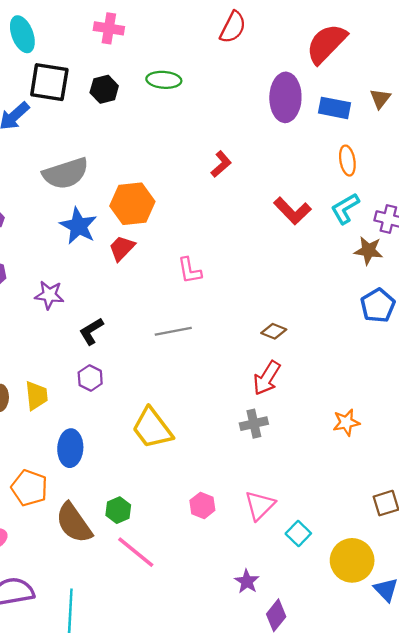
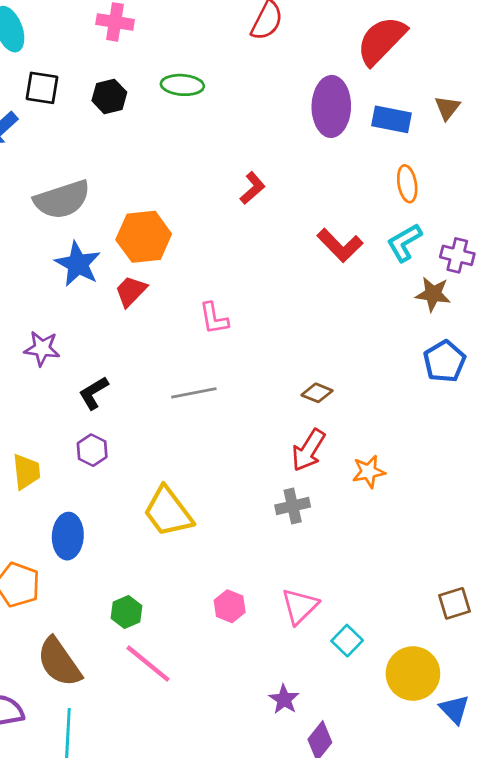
black square: (49, 82) -> (42, 88), size x0.7
orange star: (346, 422) -> (369, 472), moved
brown semicircle: (74, 523) -> (59, 662), moved

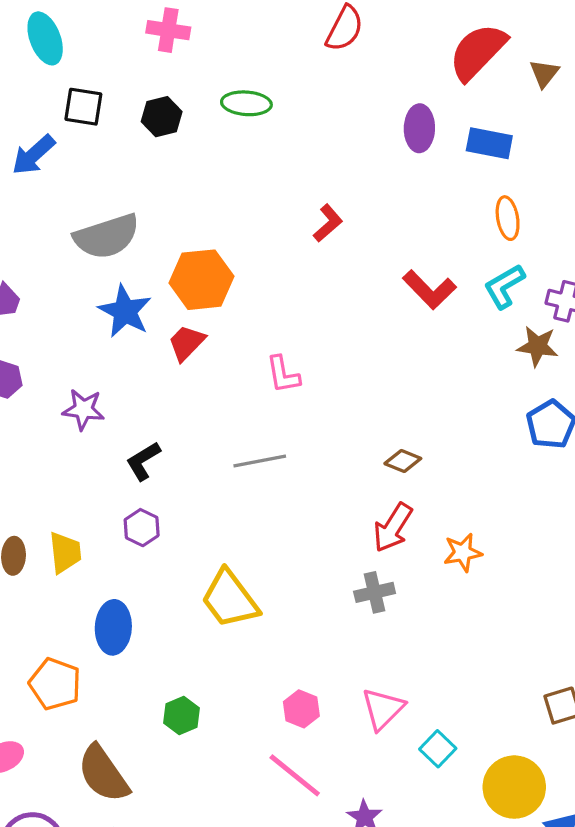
purple ellipse: (331, 106) -> (419, 128), size x0.7
brown triangle: (447, 108) -> (544, 73), moved
pink line: (148, 664) -> (295, 775), moved

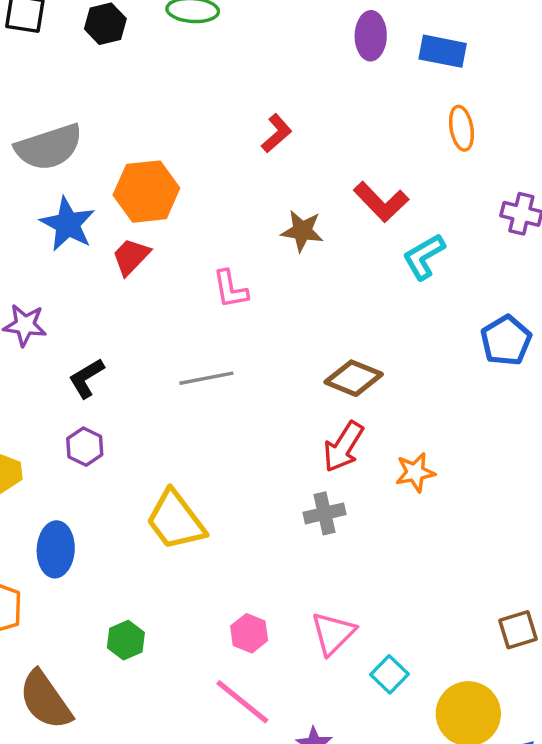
cyan L-shape: (504, 286) -> (424, 257), moved
brown star: (538, 346) -> (302, 231), moved
brown diamond: (403, 461) -> (354, 378), size x1.5

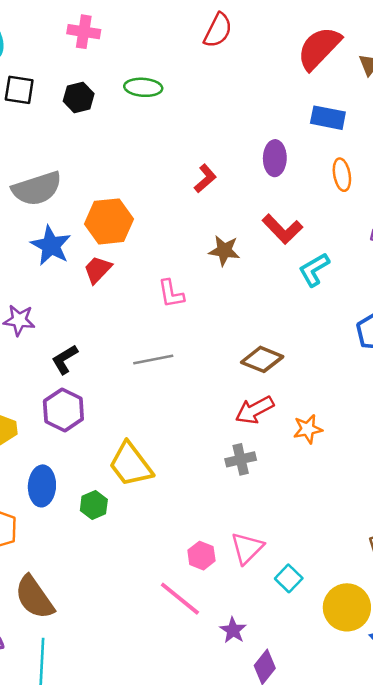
purple ellipse: (371, 36) -> (275, 158), moved
purple hexagon: (85, 447) -> (63, 410), size x1.5
red arrow: (343, 447) -> (255, 410), turned 30
pink hexagon: (249, 633) -> (201, 556), moved
green hexagon: (126, 640) -> (94, 505), moved

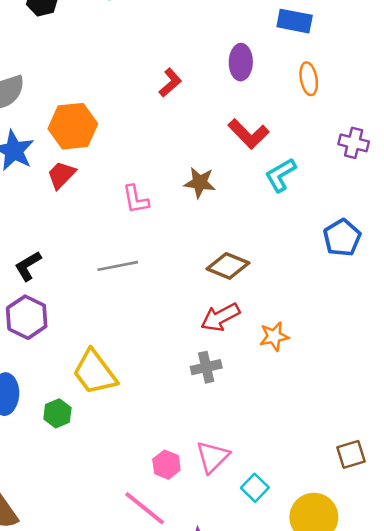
brown star: (224, 251) -> (200, 183), moved

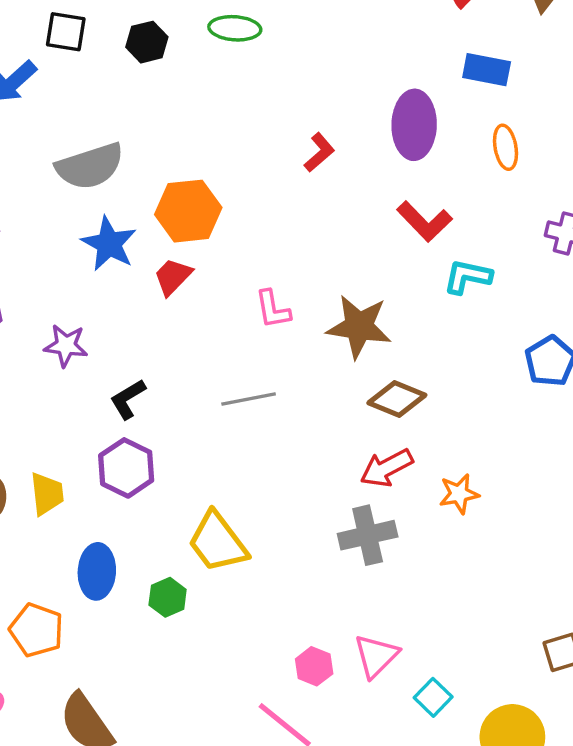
purple ellipse: (241, 62) -> (414, 125), size x1.4
cyan L-shape: (281, 175) -> (468, 277), turned 42
brown star: (200, 183) -> (359, 327), moved, size x1.5
gray cross: (206, 367) -> (368, 535), size x1.4

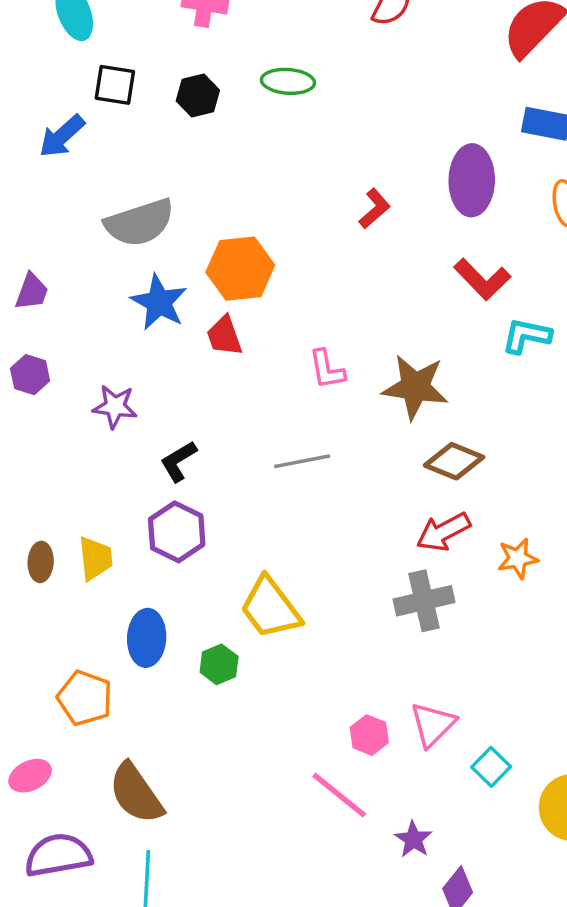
red trapezoid: (173, 277) -> (224, 336), turned -63

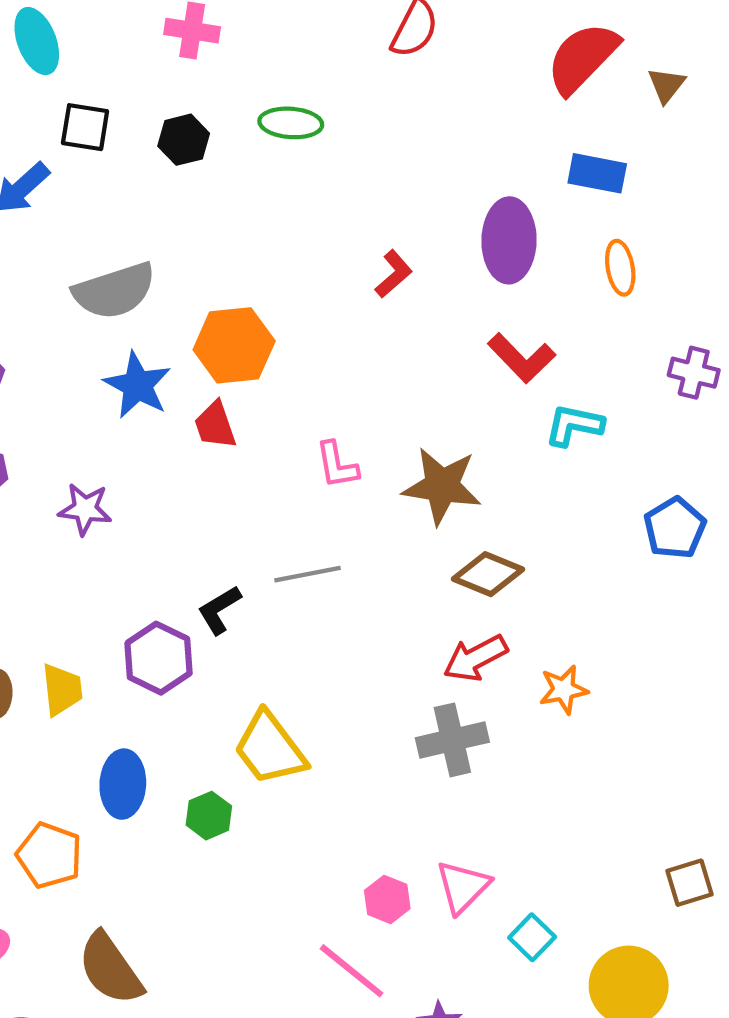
black L-shape: (178, 461) -> (219, 610), moved

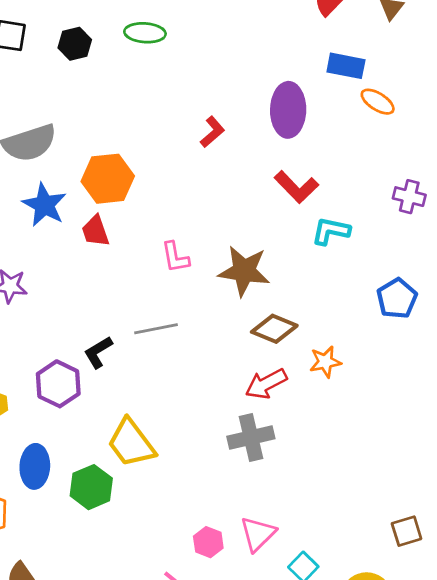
orange ellipse: (620, 268) -> (378, 102), moved, turned -48
orange star: (564, 690) -> (325, 362), moved
green hexagon: (209, 816) -> (91, 487), size x1.4

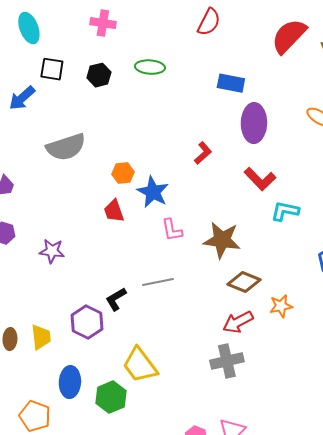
blue rectangle: (346, 66) -> (231, 83), moved
red L-shape: (212, 132) -> (203, 153), moved
orange hexagon: (108, 179) -> (123, 173), size x0.6
blue star: (44, 205) -> (153, 192), moved

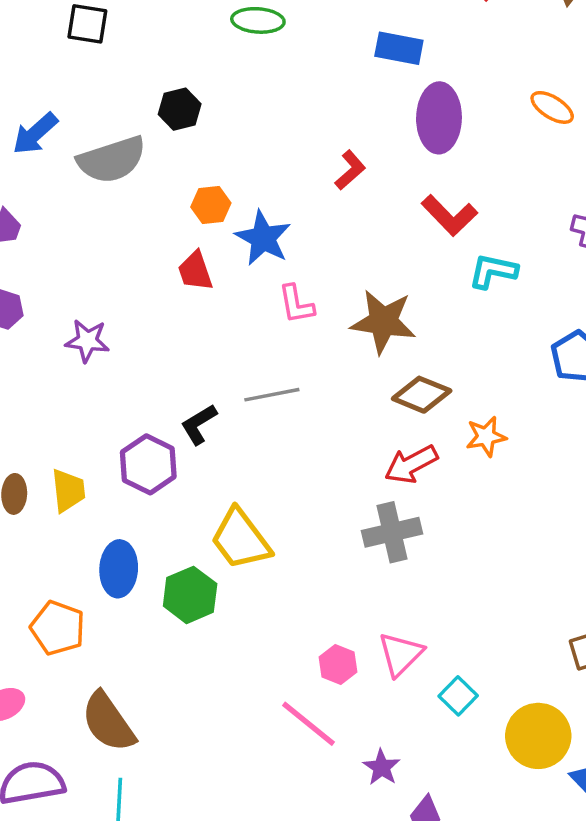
black hexagon: (99, 75) -> (180, 109), moved
blue arrow: (22, 98) -> (35, 134), moved

